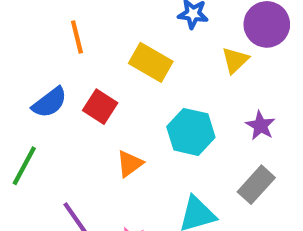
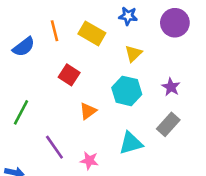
yellow triangle: (235, 60) -> (133, 54), moved
yellow rectangle: (151, 62) -> (92, 33), moved
blue semicircle: (50, 102) -> (24, 47), moved

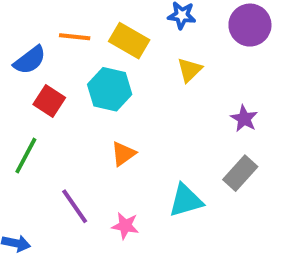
orange line: (54, 31) -> (75, 37), turned -70
red square: (69, 75) -> (49, 101), moved
cyan hexagon: (127, 91) -> (110, 89), moved

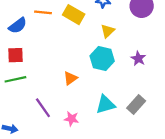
cyan hexagon: (110, 89) -> (102, 58), moved
red square: (49, 101) -> (15, 55), moved, turned -35
green line: (26, 156) -> (15, 79), turned 50
gray rectangle: (240, 173) -> (136, 105), moved

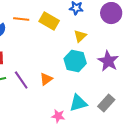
purple star: (138, 58) -> (108, 61), size x1.5
purple line: (43, 108) -> (21, 80), moved
pink star: (71, 119) -> (58, 116), moved

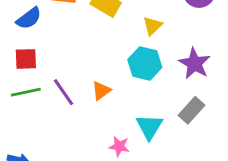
cyan triangle: (78, 103) -> (149, 127), turned -42
gray rectangle: (106, 103) -> (192, 110), moved

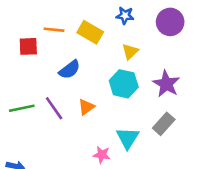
blue semicircle: (29, 18) -> (70, 70), moved
red square: (26, 59) -> (28, 46), moved

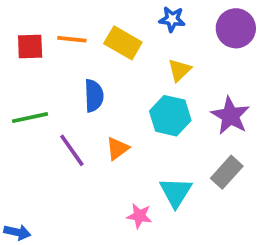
red square: (28, 46) -> (30, 47), moved
blue semicircle: (70, 70) -> (94, 96), turned -55
green line: (22, 108) -> (30, 118), moved

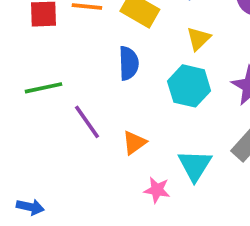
blue semicircle: (94, 96) -> (129, 63), moved
orange triangle: (117, 148) -> (134, 143), moved

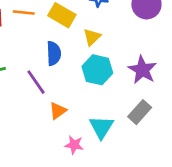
yellow triangle: (199, 39) -> (92, 37), moved
purple line: (87, 122) -> (36, 82), moved

